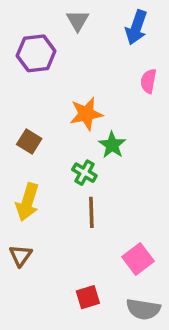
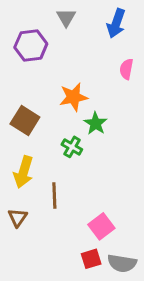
brown square: (29, 142) -> (25, 121), size x1.4
brown line: (91, 212) -> (54, 196), moved
pink square: (138, 259) -> (101, 226), moved
red square: (88, 297) -> (91, 259), moved

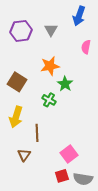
gray triangle: (66, 18) -> (51, 30), moved
brown triangle: (18, 218) -> (24, 155), moved

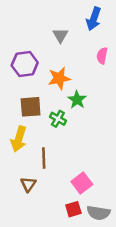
purple hexagon: (21, 31) -> (25, 64), moved
brown square: (17, 82) -> (31, 107), moved, turned -36

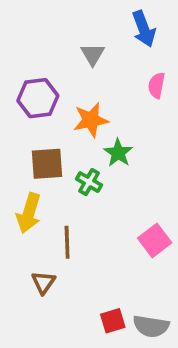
blue arrow: (94, 19) -> (144, 29), turned -40
pink square: (82, 183) -> (155, 240), moved

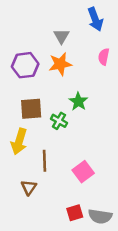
orange star: (91, 120) -> (60, 64), moved
pink square: (155, 240) -> (83, 172), moved

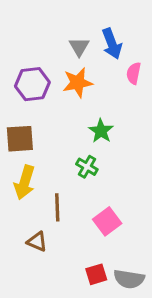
blue arrow: (95, 19) -> (112, 44), moved
brown square: (31, 109) -> (20, 139), moved
green cross: (59, 121) -> (87, 167), moved
brown triangle: (29, 187) -> (37, 242), turned -42

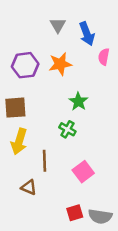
gray triangle: (79, 47) -> (58, 25), moved

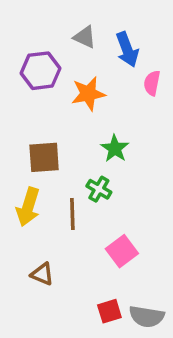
gray triangle: (58, 25) -> (85, 37), turned -35
purple hexagon: (25, 65) -> (40, 71), moved
brown square: (15, 108) -> (44, 157), moved
brown line: (44, 161) -> (72, 214), moved

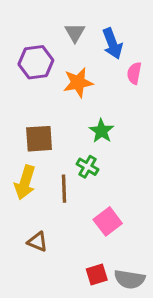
gray triangle: (85, 37) -> (75, 33), turned 35

